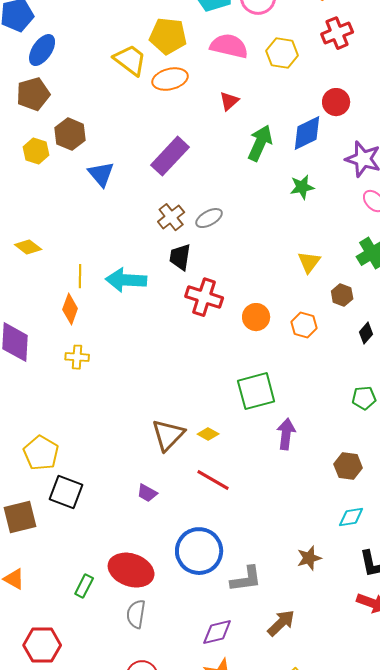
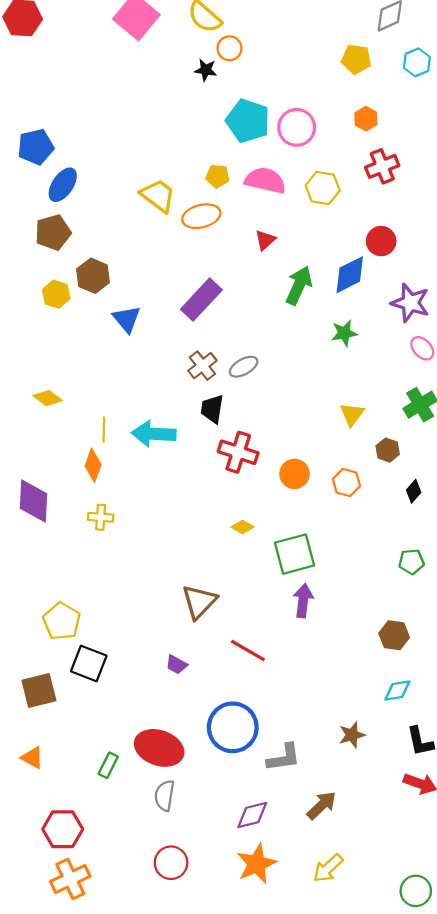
yellow pentagon: (168, 36) -> (218, 176), moved, size x0.6
yellow diamond: (208, 434) -> (242, 527), moved
purple arrow: (286, 434) -> (303, 601), moved

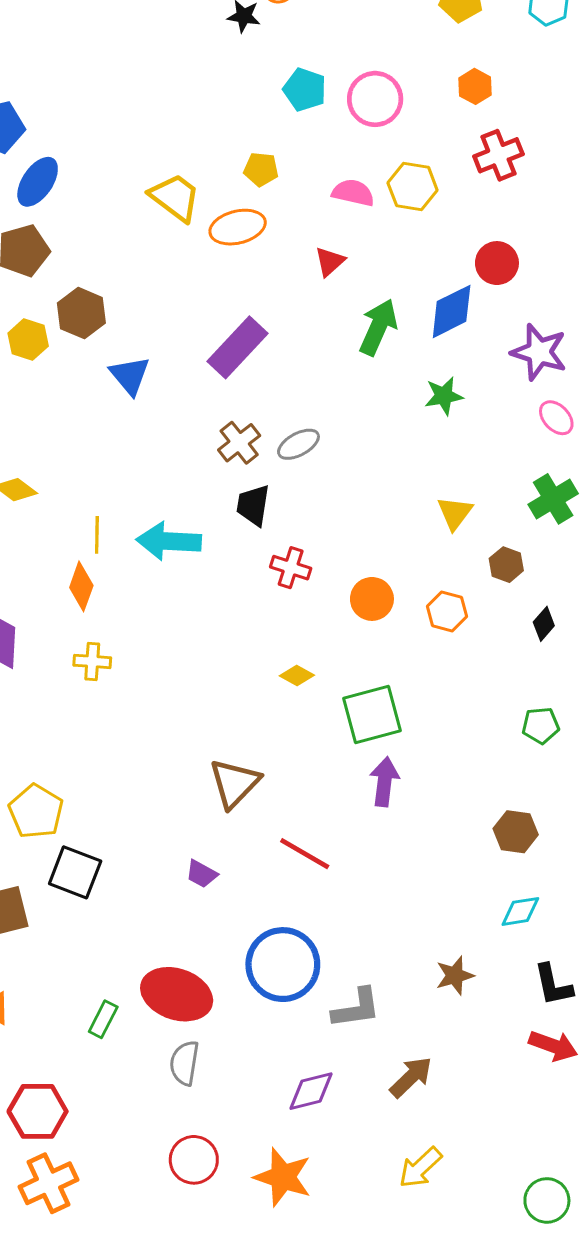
cyan pentagon: (248, 121) -> (305, 90), size x0.7
pink semicircle: (265, 180) -> (353, 193), moved, size x0.7
red cross: (238, 452) -> (291, 568), size x0.7
orange star: (257, 864) -> (283, 1177), moved, turned -30

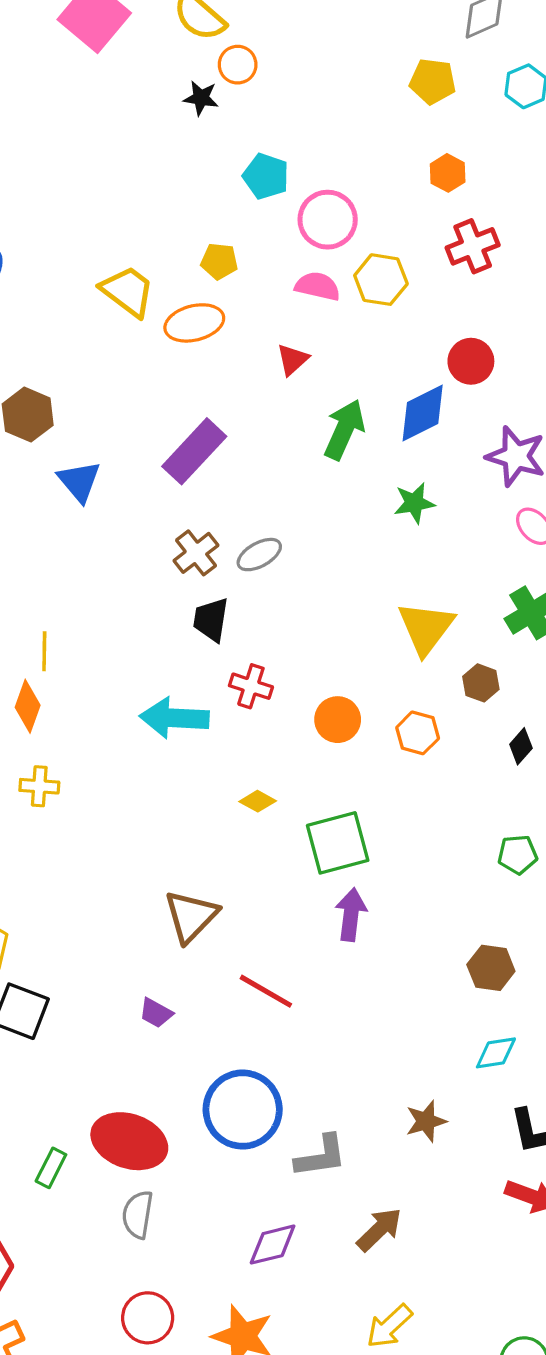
pink circle: (375, 99) -> (328, 220), moved
yellow triangle: (455, 513) -> (426, 628), size x1.5
cyan arrow: (169, 541) -> (174, 718), moved

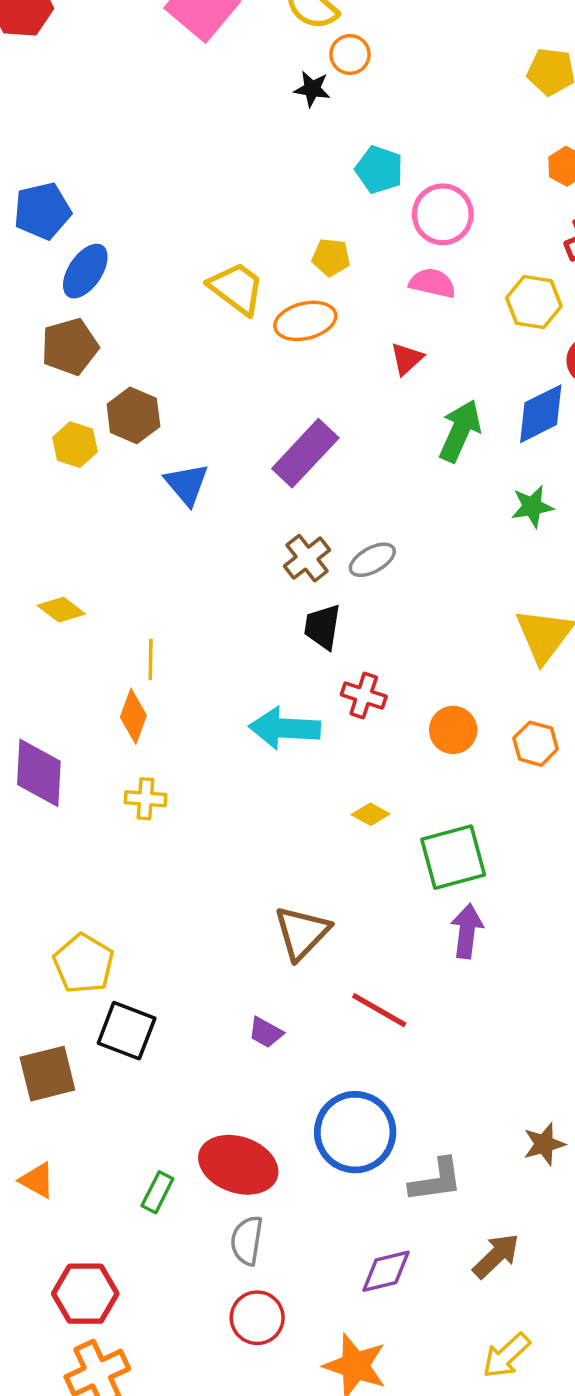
yellow hexagon: (381, 280) -> (534, 302), moved
red circle: (148, 1318) -> (257, 1318), moved

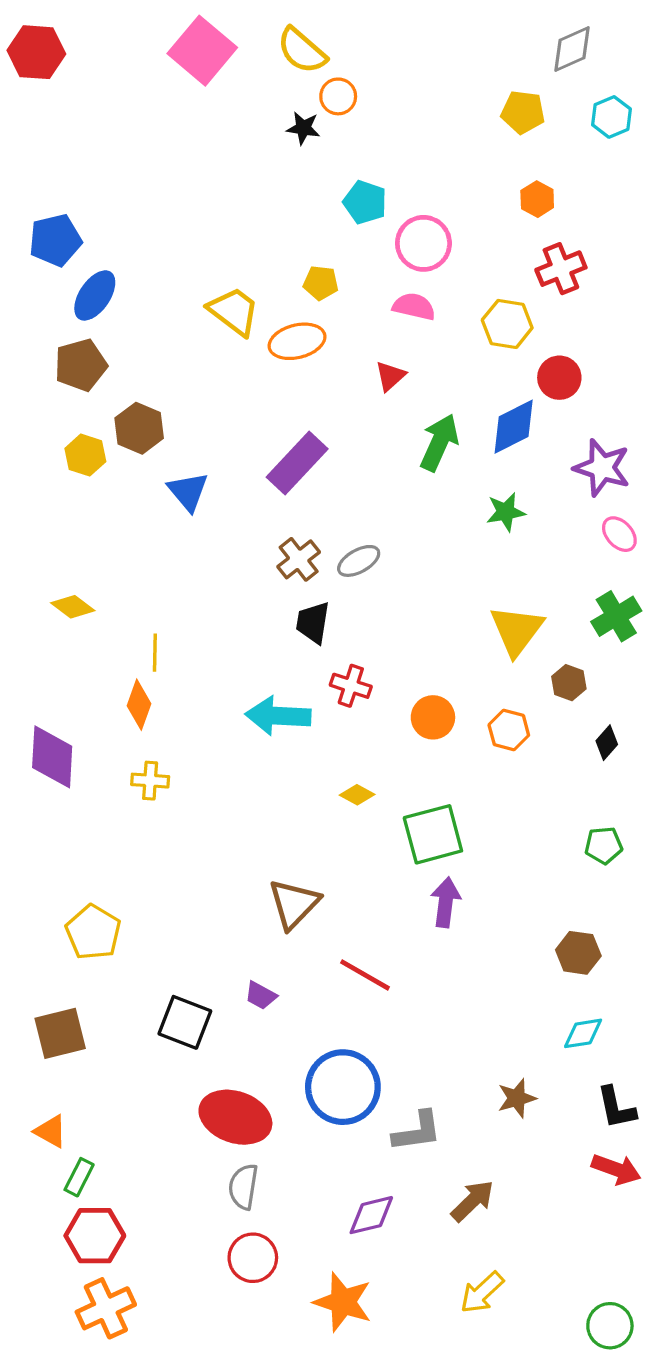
black square: (127, 1031) -> (185, 1022), moved
green rectangle: (157, 1192) -> (79, 1177), moved

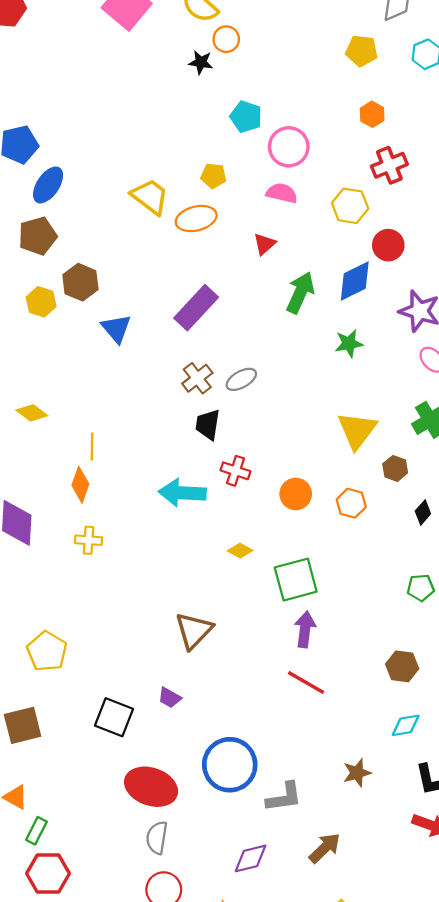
red line: (365, 975) -> (306, 683), moved

